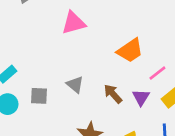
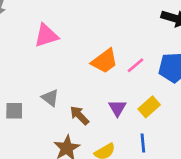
pink line: (157, 73) -> (135, 65), moved
brown arrow: (113, 94) -> (79, 115), moved

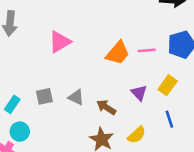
pink line: (135, 65) -> (147, 50), turned 48
gray square: (14, 111) -> (44, 96), moved

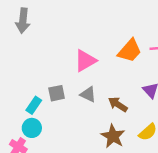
pink triangle: (60, 42) -> (85, 61), moved
cyan rectangle: (12, 104) -> (34, 105), moved

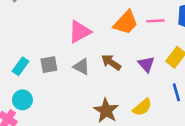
brown arrow: (118, 104) -> (111, 62), moved
cyan rectangle: (34, 105) -> (21, 66), moved

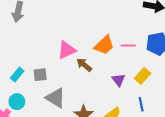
brown arrow: (111, 62) -> (84, 65), moved
gray triangle: (82, 67) -> (56, 98), moved, size x1.5

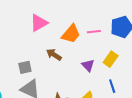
pink triangle: (67, 50) -> (39, 23), moved
gray square: (40, 75) -> (25, 67), moved

